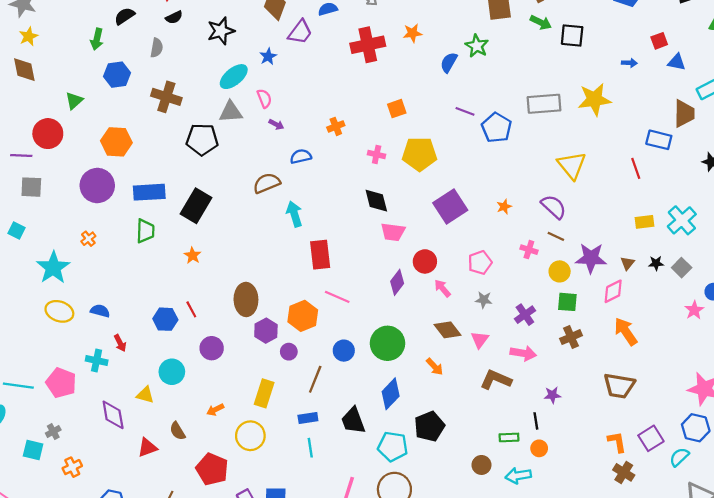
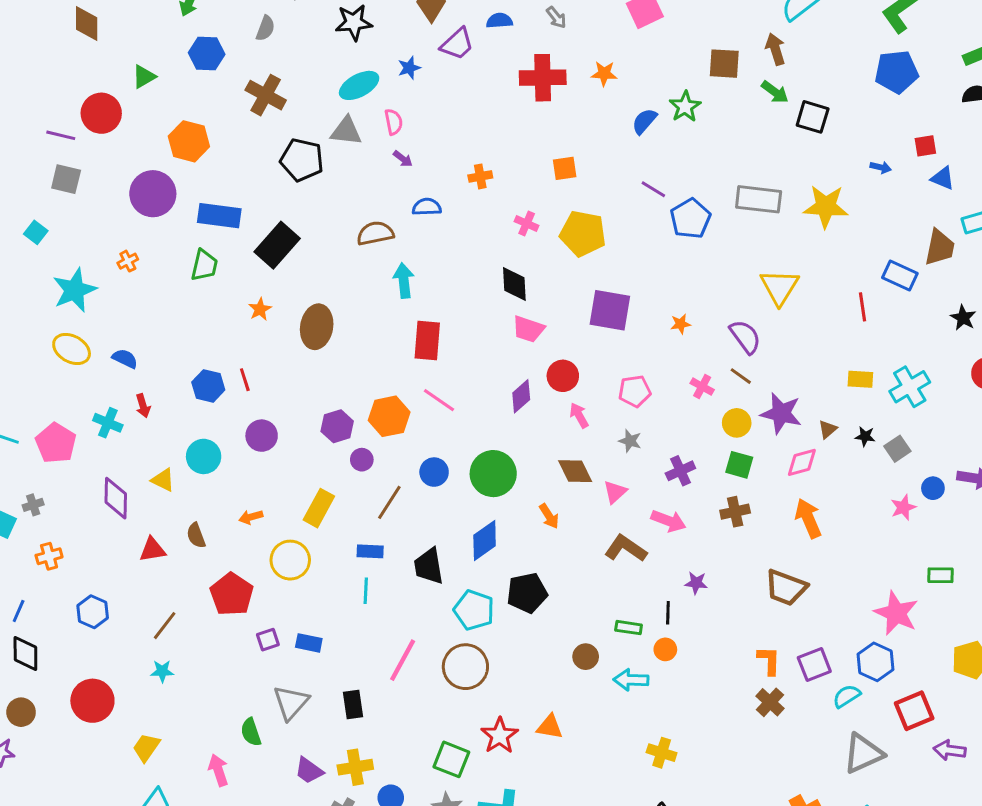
purple square: (450, 207) -> (610, 310), turned 32
brown ellipse: (246, 299) -> (317, 327), moved

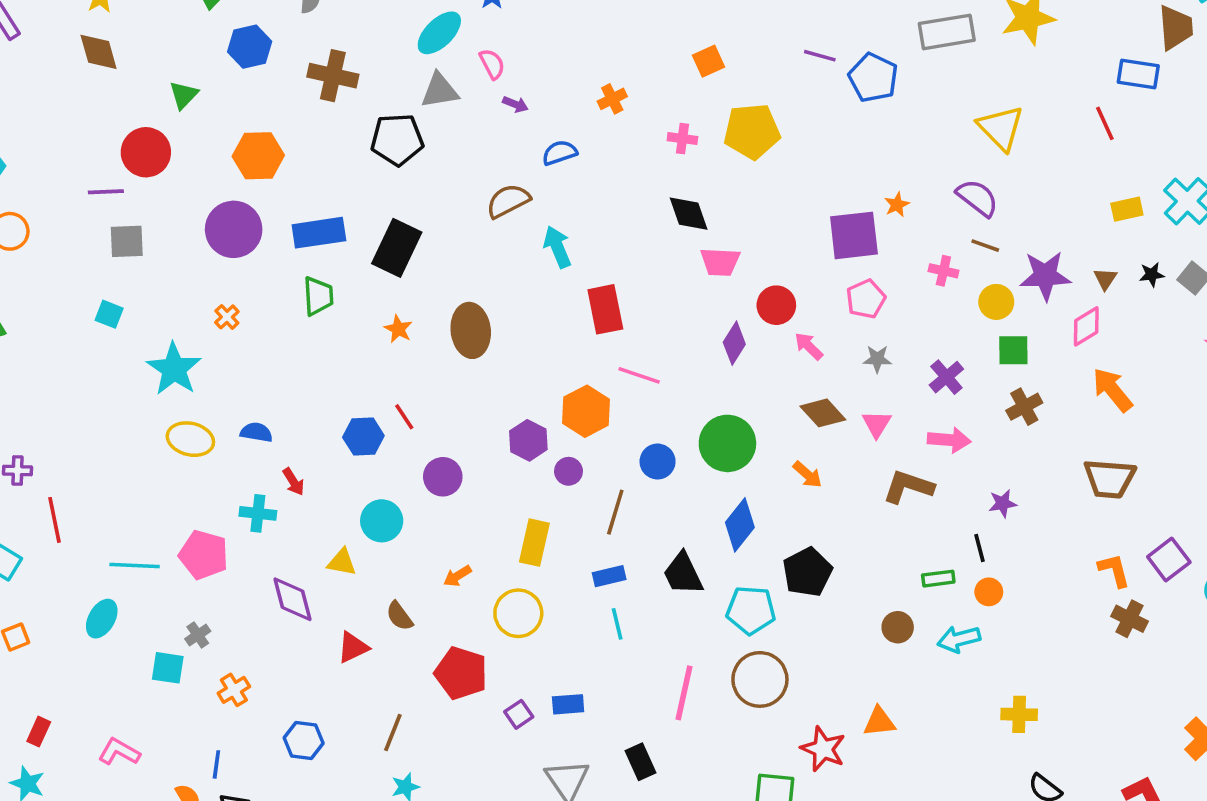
purple square: (610, 310) -> (854, 235), moved

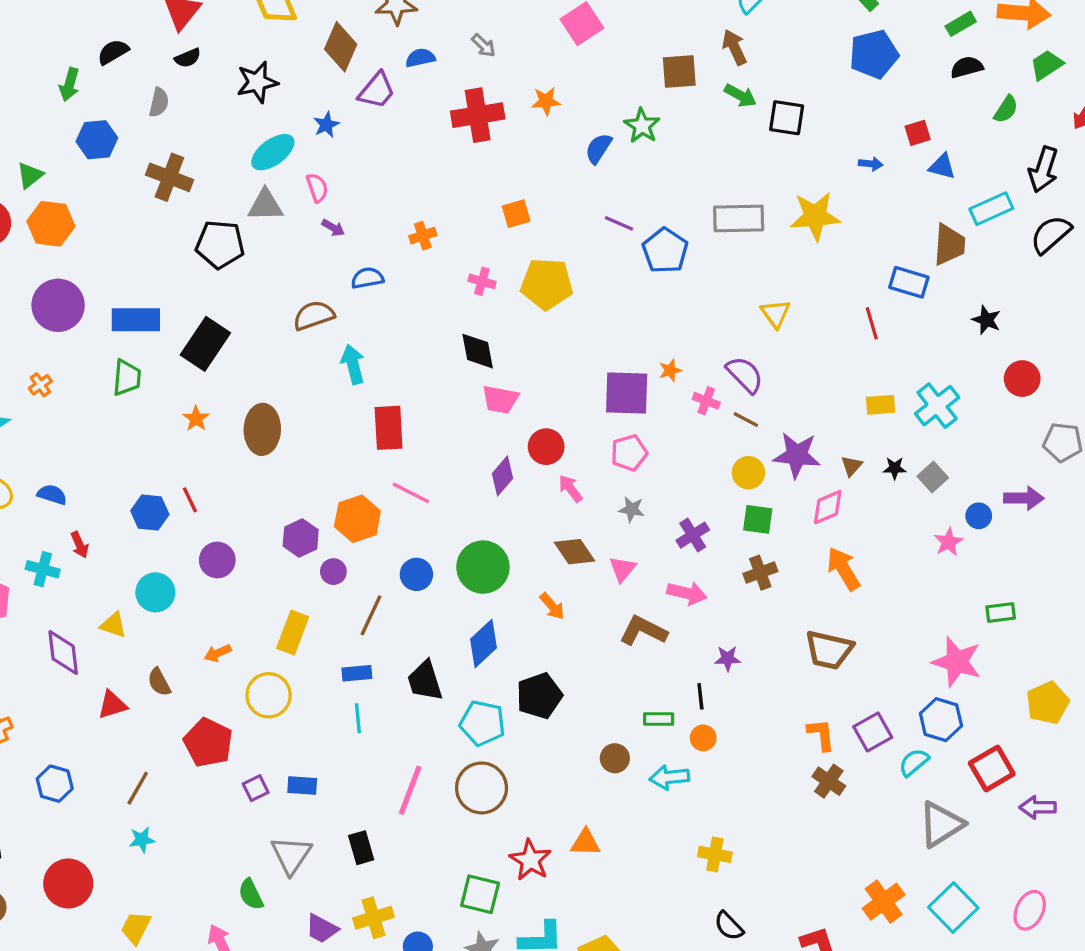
yellow triangle: (1001, 128) -> (776, 314), size x0.7
orange hexagon: (258, 156) -> (51, 224), moved
pink cross: (943, 271) -> (706, 401), moved

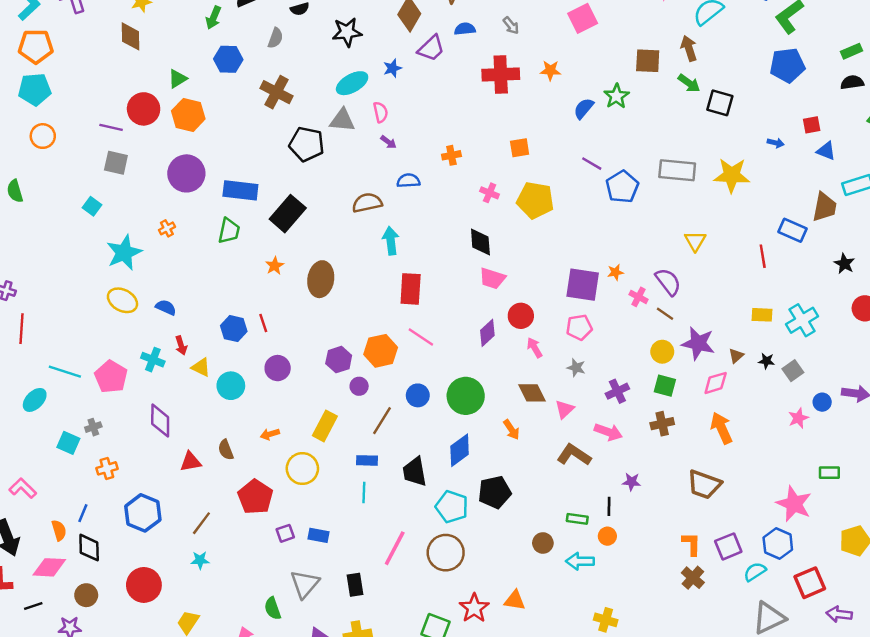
yellow triangle: (113, 625) -> (201, 367), moved
blue hexagon: (55, 784) -> (143, 513), size x1.4

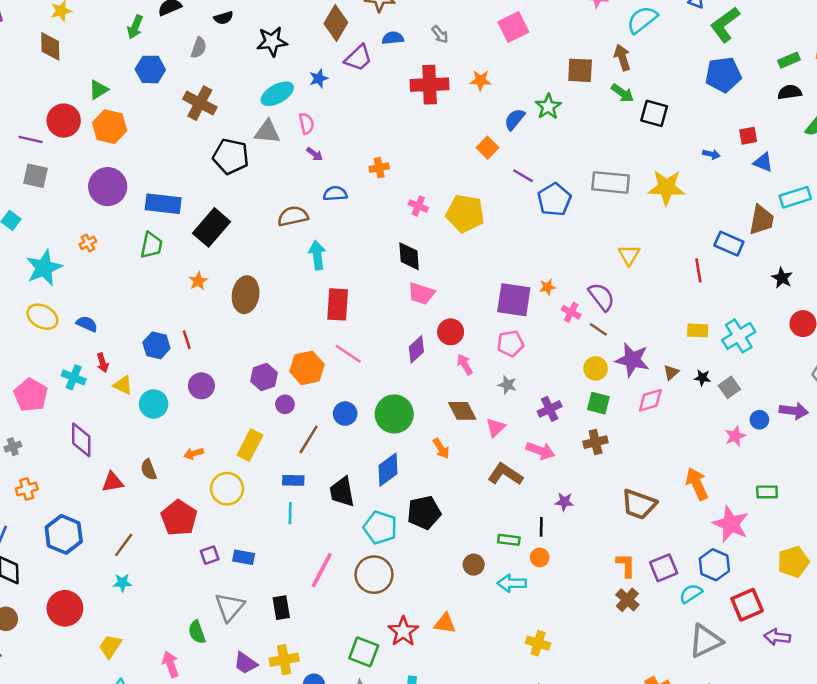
orange square: (520, 148) -> (487, 148), moved, turned -36
orange arrow: (721, 428) -> (697, 484), moved

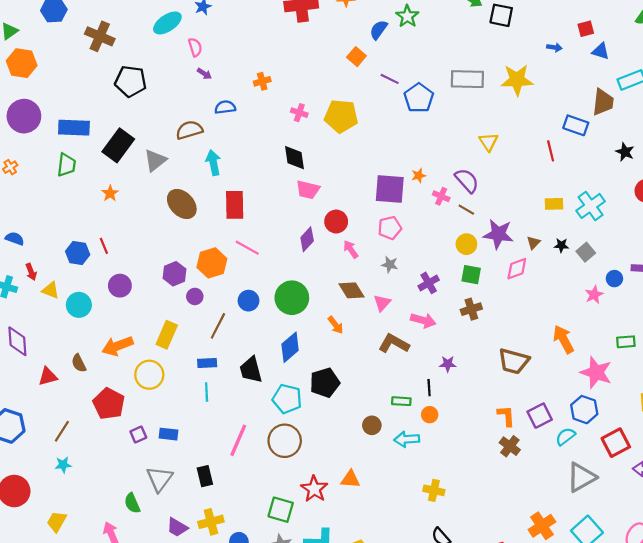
gray triangle: (267, 132) -> (155, 160), moved, turned -40
brown ellipse: (246, 295) -> (182, 204), moved, turned -48
orange arrow: (194, 454) -> (117, 346), size x1.8

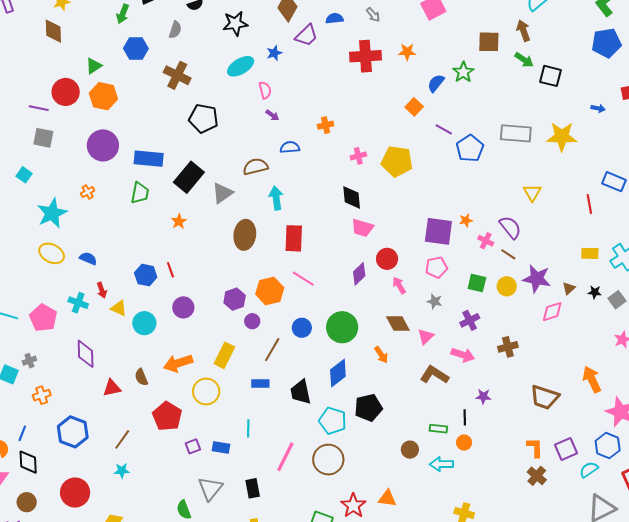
pink cross: (299, 113) -> (358, 156), turned -35
brown ellipse: (182, 204) -> (245, 235), turned 48
green square: (471, 275) -> (477, 283), moved
cyan line: (207, 392) -> (248, 428), moved

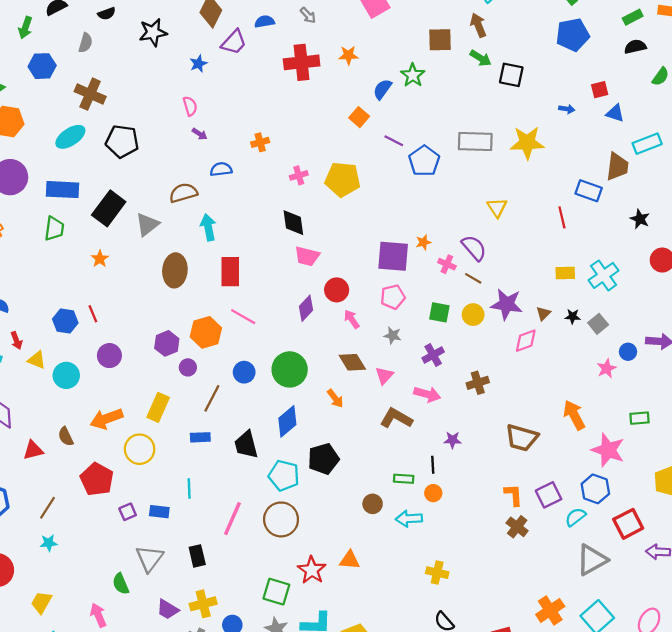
cyan ellipse: (241, 66) -> (70, 137), moved

